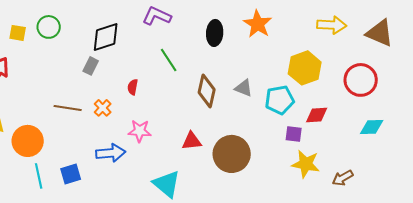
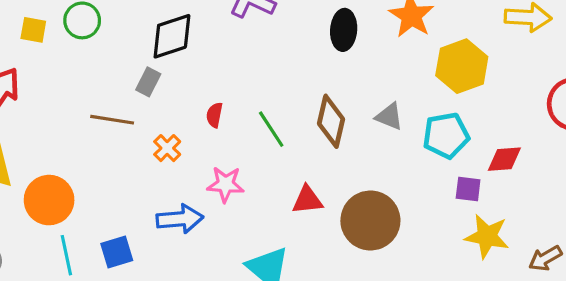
green line: (169, 60) -> (271, 129), moved
yellow hexagon: (305, 68) -> (462, 66), moved
brown line: (68, 108) -> (112, 120), moved

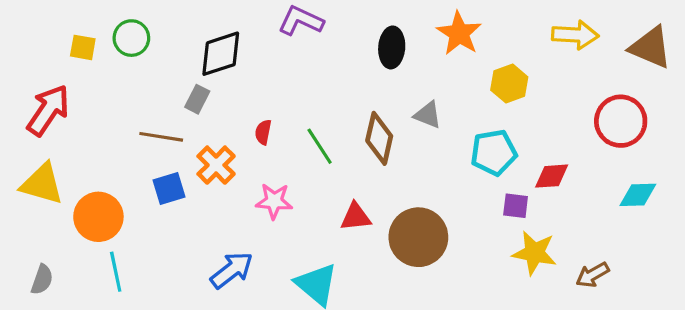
yellow hexagon: (462, 66) -> (509, 84), size x0.7
gray triangle: (389, 117) -> (428, 115), moved
orange cross: (167, 148) -> (216, 165), size x1.4
blue arrow: (180, 219) -> (232, 270), moved, turned -33
blue square: (117, 252) -> (169, 189), moved

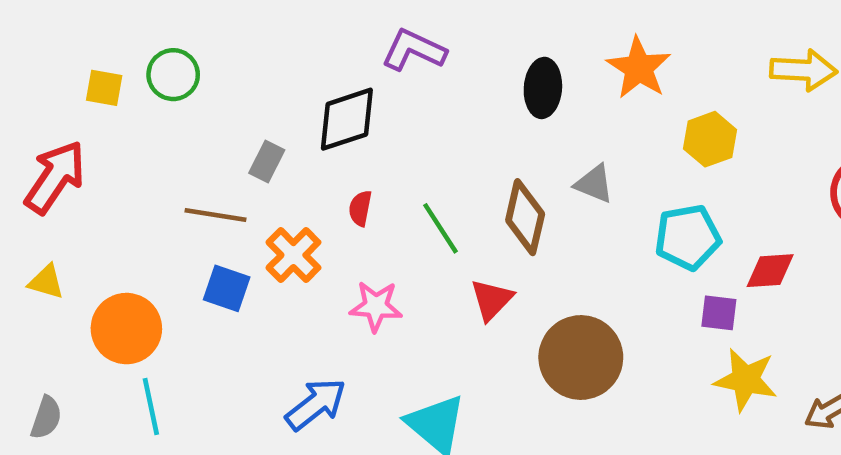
black diamond: (221, 54) -> (347, 119), moved
yellow triangle: (42, 184) -> (46, 282), size x0.6
blue square: (169, 189) -> (227, 288), turned 36
red triangle: (356, 217) -> (492, 300), moved, turned -40

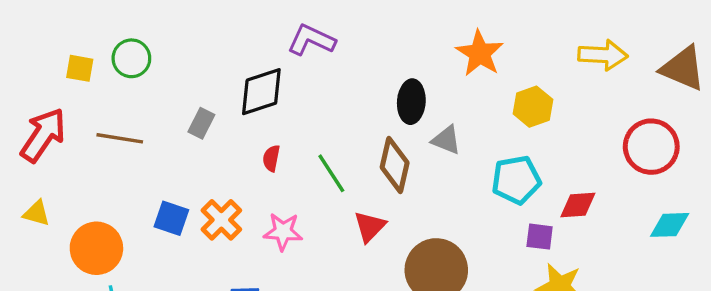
black ellipse: (543, 88) -> (411, 102), moved
brown line: (215, 215) -> (120, 138), moved
orange cross: (293, 255) -> (221, 220), moved

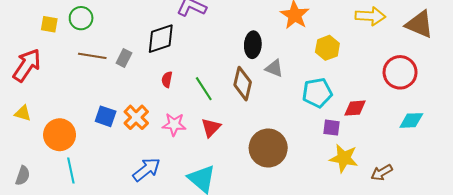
brown line: (120, 138) -> (92, 56), moved
red triangle: (370, 227) -> (211, 128), moved

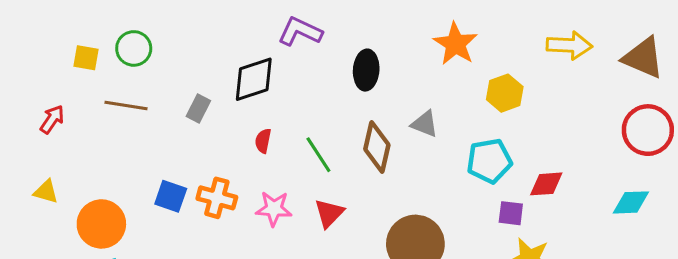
black ellipse: (253, 45) -> (366, 70), moved
brown line: (92, 56) -> (126, 105), moved
red arrow: (27, 65) -> (52, 119), size x0.6
red circle: (400, 72) -> (648, 130), moved
orange cross: (136, 117) -> (217, 198), turned -30

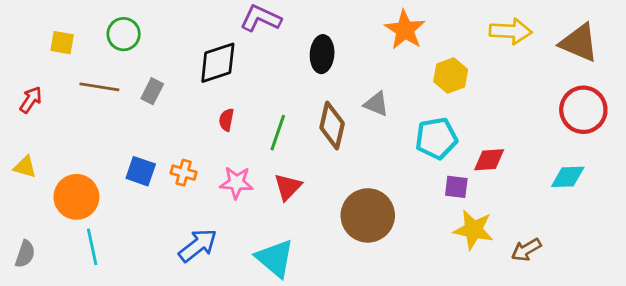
green circle: (134, 48) -> (124, 34), moved
gray rectangle: (198, 109) -> (152, 91), moved
green line: (318, 155) -> (278, 133), turned 52
orange cross: (217, 198) -> (184, 173), size x0.7

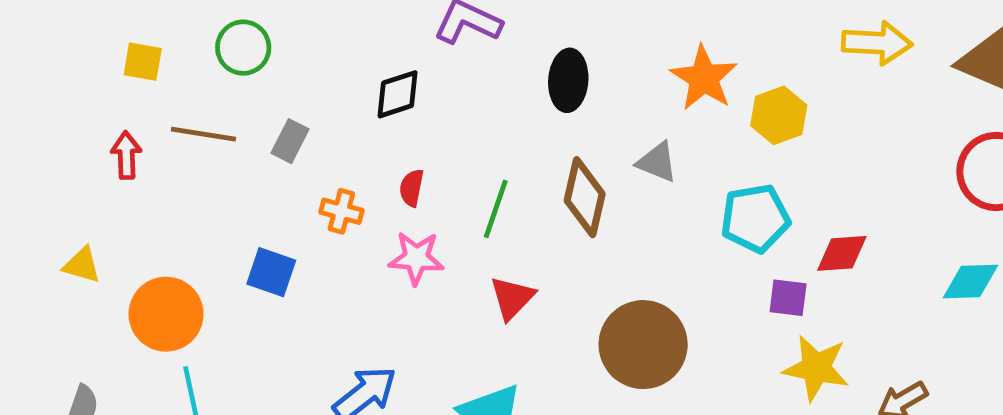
orange star: (405, 30) -> (704, 78), moved
black diamond: (218, 63) -> (398, 94), size x0.7
red arrow: (31, 100) -> (126, 155), moved, turned -36
orange cross: (184, 173) -> (341, 211), moved
pink star: (236, 183) -> (416, 258), moved

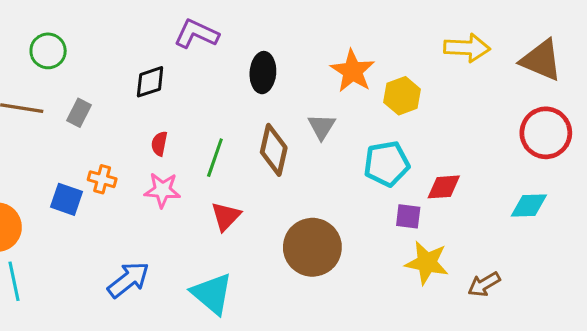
gray triangle: (657, 162) -> (322, 127), turned 40
orange cross: (341, 211) -> (102, 179), moved

